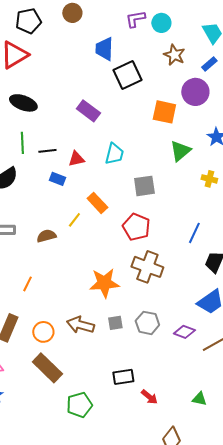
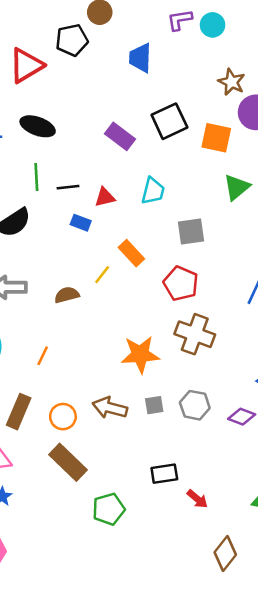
black pentagon: (28, 21) -> (72, 40), moved
brown star: (174, 55) -> (232, 82), moved
black square: (127, 75) -> (169, 121), moved

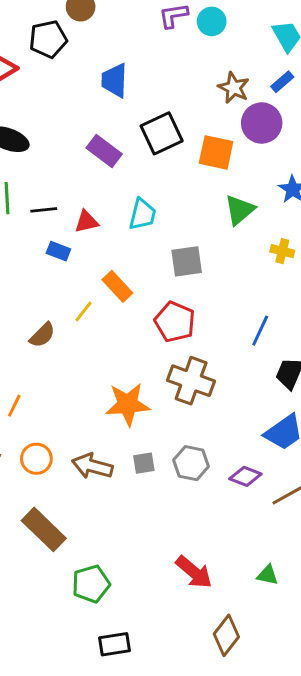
blue trapezoid: (140, 58) -> (114, 80), moved
brown semicircle: (67, 295) -> (42, 335), turned 150
orange circle: (63, 417) -> (36, 459), moved
black rectangle: (164, 474) -> (114, 644), moved
red arrow: (197, 499) -> (194, 572), size x1.5

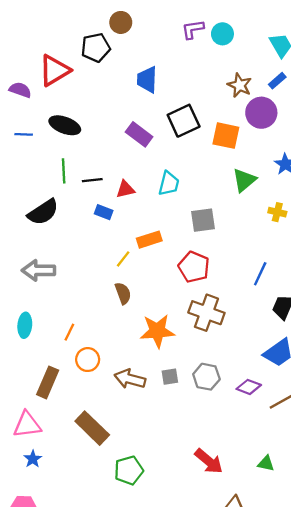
orange rectangle: (117, 286) -> (149, 240), turned -65
brown semicircle: (42, 335) -> (123, 293), moved, turned -65
orange circle: (36, 459) -> (88, 360), moved

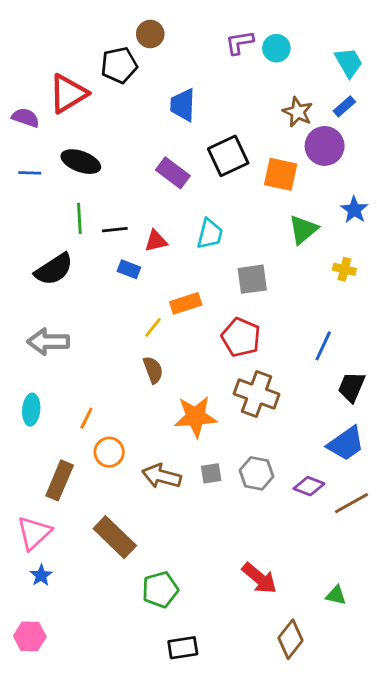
pink triangle: (27, 425) -> (34, 533), turned -36
green triangle: (266, 464) -> (336, 595), moved

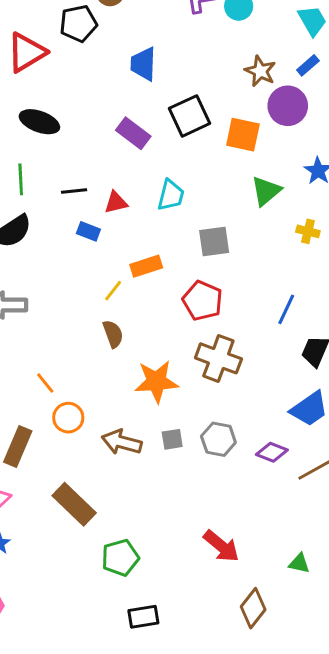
green line: (79, 218) -> (21, 179), moved
orange line: (86, 418) -> (45, 383), turned -65

